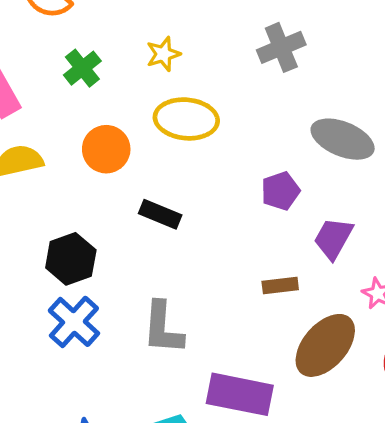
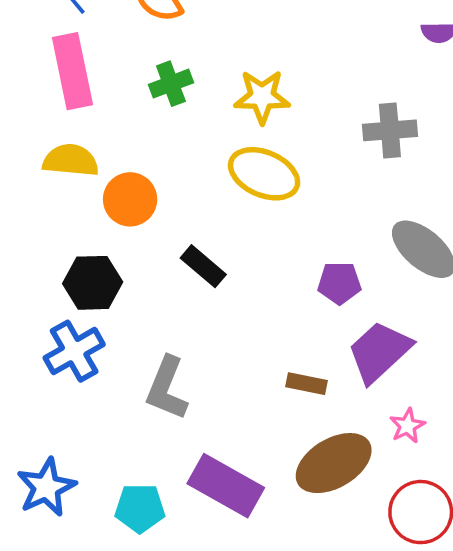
yellow star: (163, 54) -> (262, 97), size x1.4
orange circle: (106, 149) -> (130, 199), moved
purple trapezoid: (333, 238) -> (379, 352), size x1.4

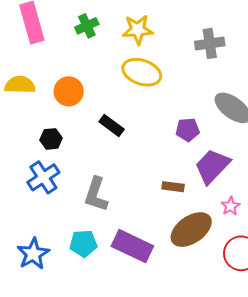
yellow semicircle: (71, 160) -> (20, 85), moved
black hexagon: (93, 283) -> (51, 139), size x0.7
cyan pentagon: (140, 508) -> (83, 243), moved

